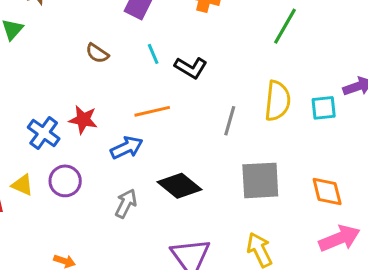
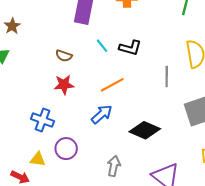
red star: (83, 120) -> (64, 85), moved
gray arrow: (126, 203) -> (114, 166), moved

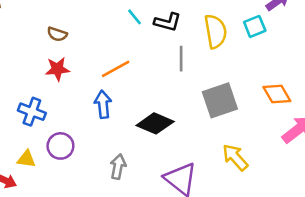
cyan line: (102, 46) -> (134, 17), moved
black L-shape: (130, 48) -> (168, 22), moved
blue arrow: (102, 114) -> (103, 104), turned -55

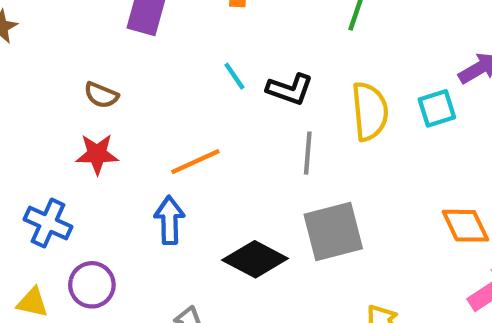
gray square: (220, 100) -> (333, 231), moved

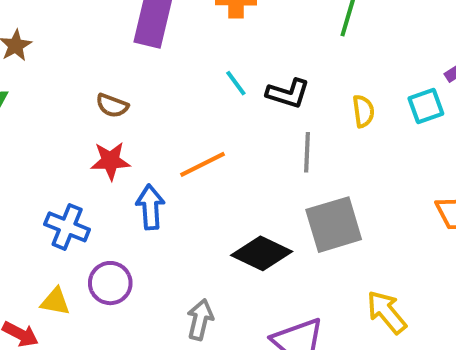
yellow semicircle: (370, 111) -> (363, 111), size x0.6
blue arrow: (169, 220) -> (150, 207), moved

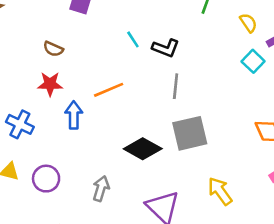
cyan square: (426, 106) -> (253, 61), turned -30
yellow semicircle: (363, 111) -> (248, 23), moved, turned -30
purple circle: (110, 283) -> (46, 179), moved

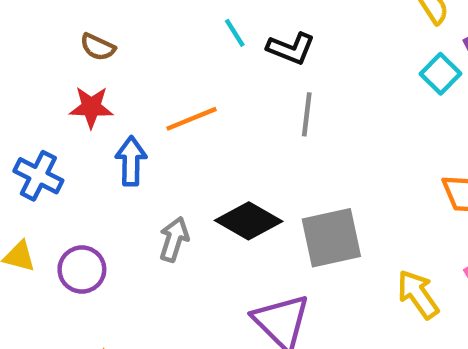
gray square: (190, 133) -> (331, 238), moved
gray arrow: (101, 189) -> (174, 239), moved
yellow arrow: (220, 191) -> (418, 294), moved

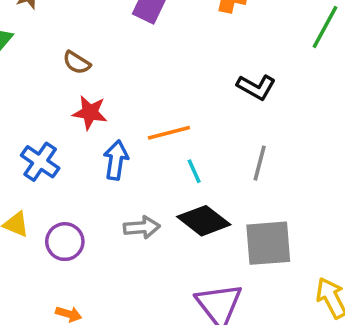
cyan line: (235, 33) -> (194, 171), moved
brown semicircle: (98, 47) -> (77, 63), moved
gray line: (307, 114) -> (260, 163), moved
gray arrow: (174, 239) -> (142, 227), turned 60

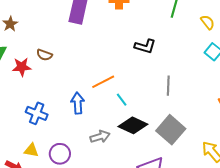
red star: (90, 113) -> (22, 67), moved
gray line: (260, 163) -> (168, 86), moved
gray square: (268, 243) -> (171, 130), turned -32

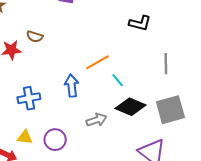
blue cross: (37, 113) -> (29, 98), turned -30
gray square: (171, 130) -> (170, 110), turned 36

